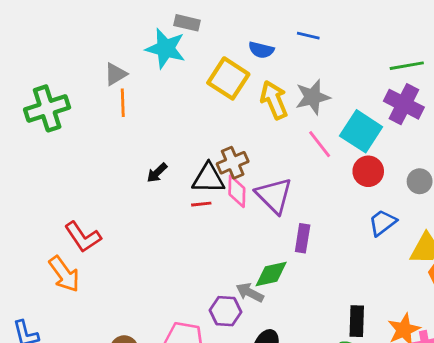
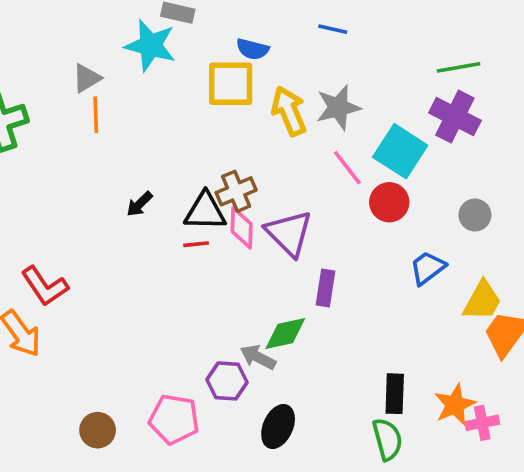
blue semicircle: (261, 50) -> (253, 49), moved
yellow square: (228, 78) -> (231, 84), turned -33
red circle: (368, 171) -> (389, 202), moved

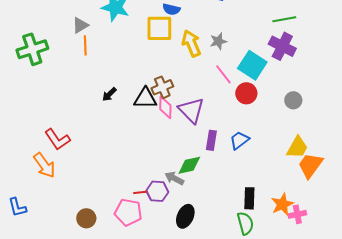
gray star: (338, 107) -> (218, 41), size x0.7
red line: (196, 244) -> (140, 192), moved
blue trapezoid: (428, 268) -> (239, 140), moved

